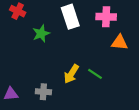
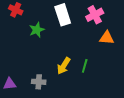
pink cross: (106, 17) -> (95, 15), turned -30
green line: (95, 74) -> (85, 66), turned 72

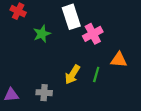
pink cross: (95, 15) -> (93, 34), moved
orange triangle: (107, 38) -> (119, 60), moved

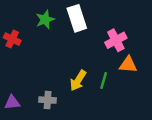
red cross: (18, 11) -> (12, 39), moved
green star: (42, 34) -> (45, 20), moved
pink cross: (93, 34) -> (116, 40), moved

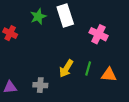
pink cross: (116, 40) -> (98, 34), turned -36
orange triangle: (128, 65) -> (109, 75), moved

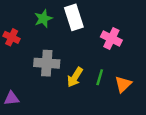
orange triangle: (109, 75) -> (123, 84), turned -49
gray cross: (40, 85) -> (47, 63), moved, size x1.5

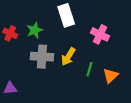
green star: (43, 19) -> (35, 30), moved
yellow arrow: (75, 77) -> (68, 57), moved

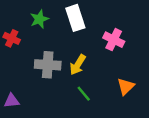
green star: (35, 30) -> (39, 19), moved
green line: (89, 69) -> (84, 94), moved, turned -56

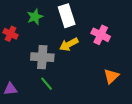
yellow arrow: (78, 65) -> (69, 44), moved, turned 30
green line: (84, 94) -> (47, 84), moved

